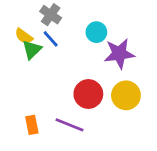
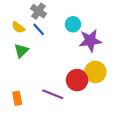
green triangle: (32, 50) -> (21, 51), moved
red circle: (88, 94) -> (77, 80), moved
orange rectangle: (32, 125) -> (17, 98), moved

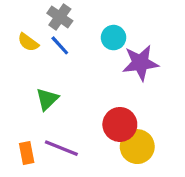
green triangle: (21, 51) -> (47, 99), moved
yellow circle: (95, 72) -> (137, 147), moved
purple line: (53, 94) -> (61, 148), moved

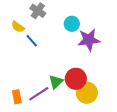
blue line: (60, 45) -> (32, 41), moved
green triangle: (47, 99) -> (56, 82), moved
purple line: (61, 148) -> (39, 94), turned -55

